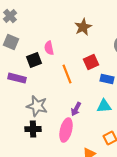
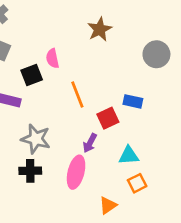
red square: (91, 62) -> (108, 118), moved
cyan triangle: (104, 106) -> (129, 156), moved

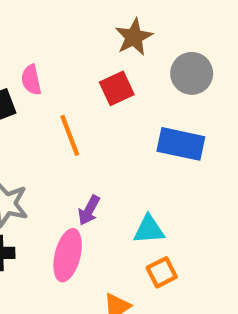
brown star: (100, 29) -> (134, 37), moved
blue rectangle: (133, 101) -> (181, 144), moved, size x1.5
red square: (108, 118) -> (117, 88), moved

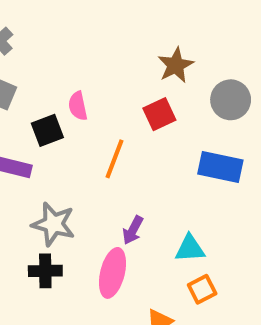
orange line: (70, 135) -> (115, 159), turned 42

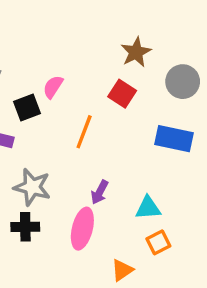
pink semicircle: (78, 106) -> (53, 87), turned 45
red square: (159, 114) -> (122, 94), turned -32

